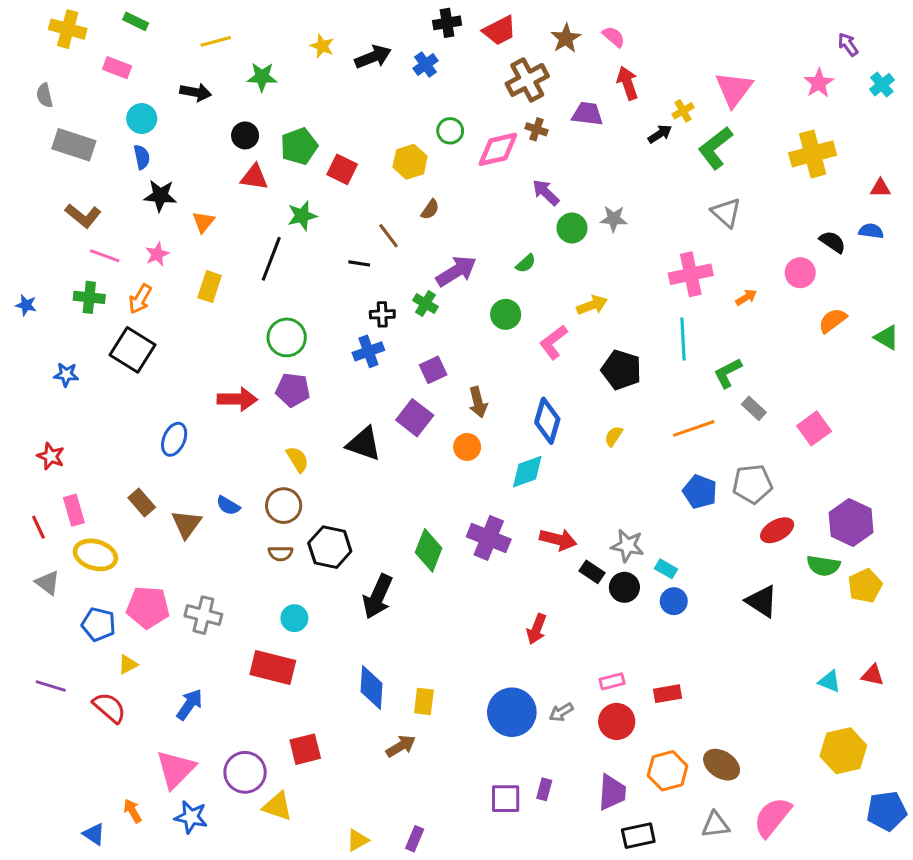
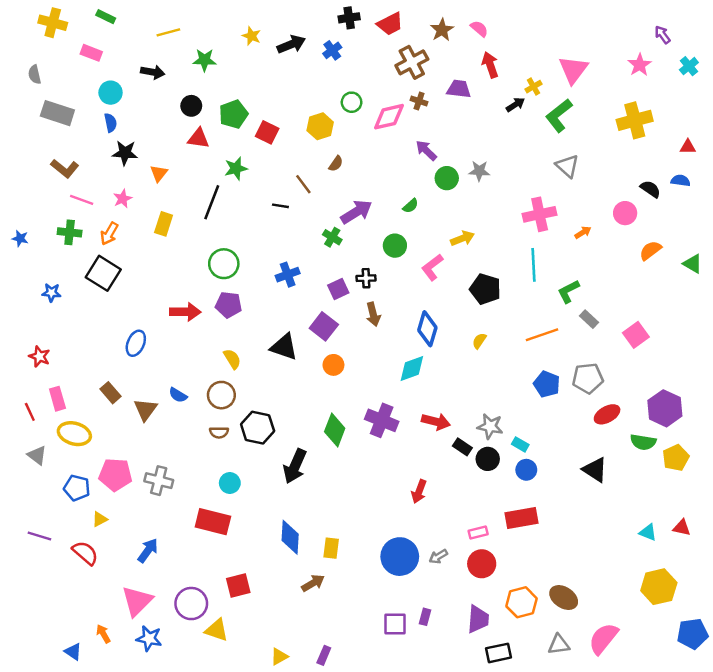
black cross: (382, 314) -> (366, 278), moved
orange circle: (467, 447) -> (333, 365), moved
red rectangle: (668, 694) -> (521, 518), moved, size x1.5

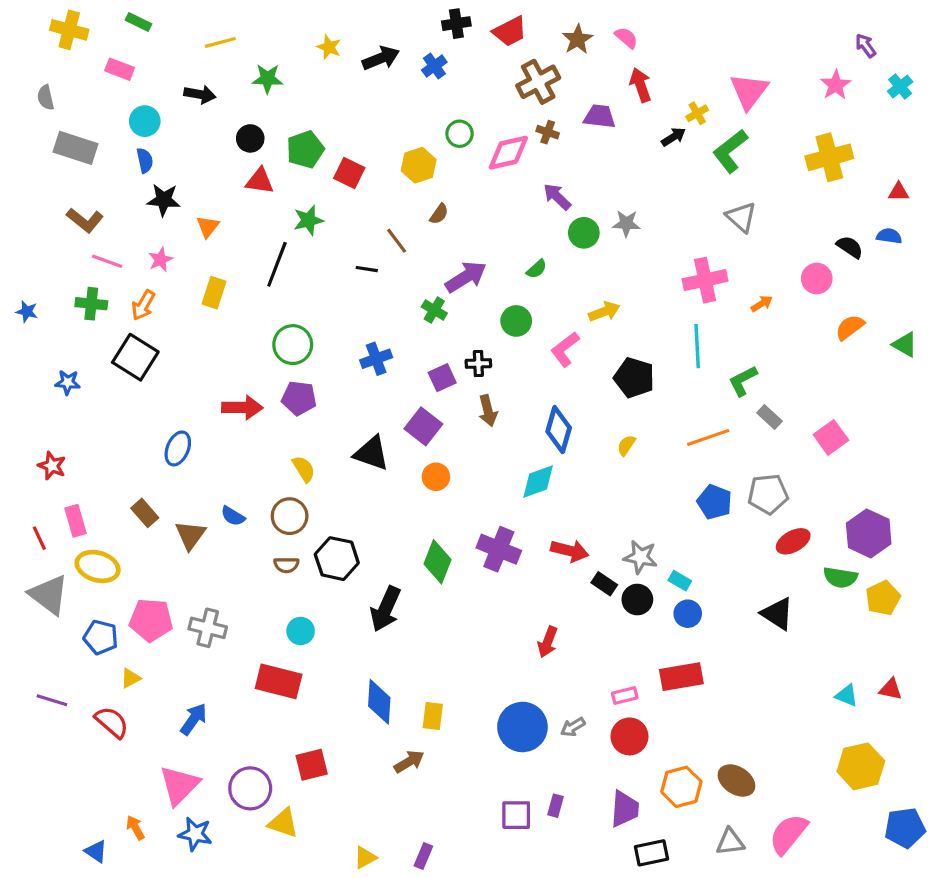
gray triangle: (37, 455) -> (49, 595), size x1.6

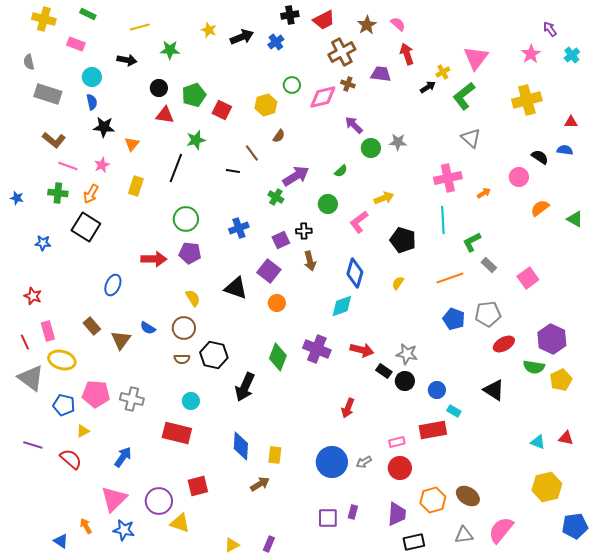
cyan rectangle: (680, 581) -> (454, 411), moved

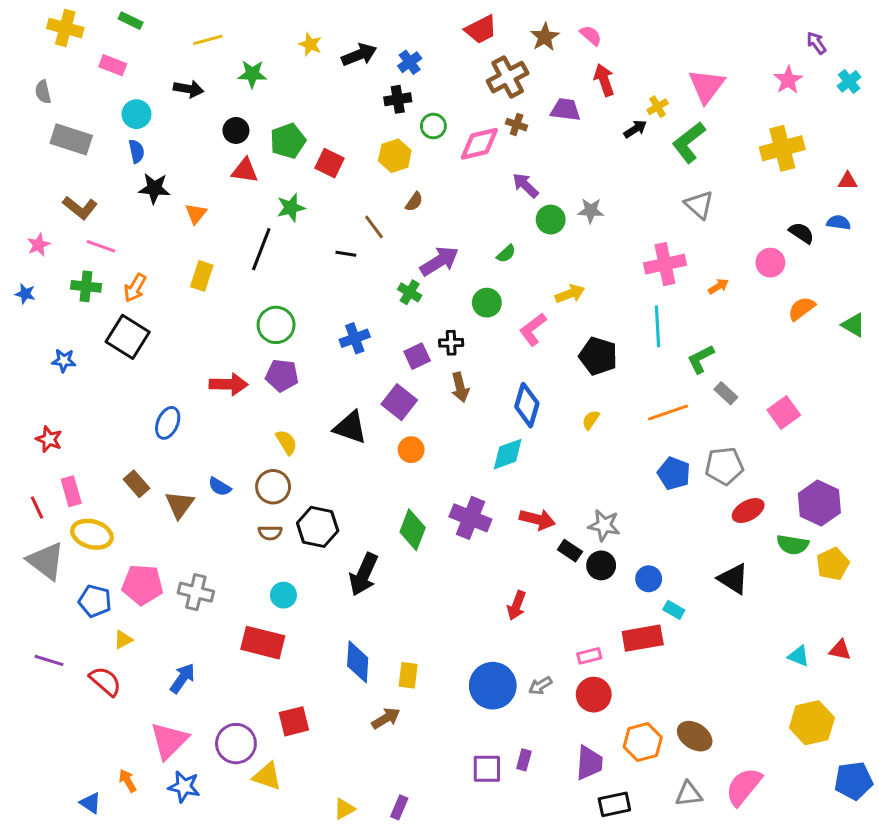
black cross: (290, 15) -> (398, 99), moved
pink star: (102, 165) -> (39, 245), moved

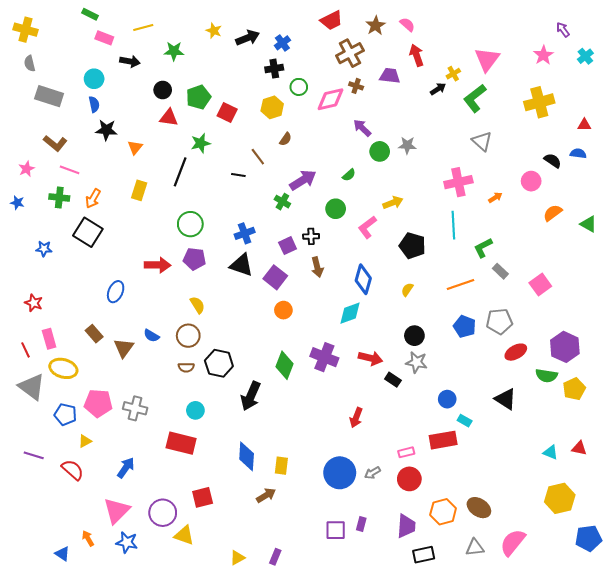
yellow cross: (65, 28) -> (26, 30), moved
pink rectangle: (113, 65) -> (104, 38), moved
black triangle: (350, 427) -> (241, 265), moved
black circle: (601, 565) -> (414, 336), moved

